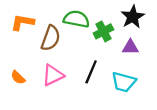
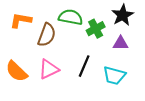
orange semicircle: (18, 77) -> (17, 71), size x1.6

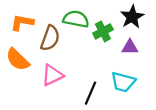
black line: (84, 66) -> (91, 93), moved
orange semicircle: (17, 71) -> (18, 59), moved

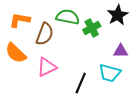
purple triangle: (130, 47) -> (121, 51), moved

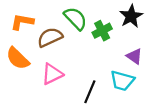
green semicircle: (68, 17) -> (75, 18), turned 35
brown semicircle: (45, 34) -> (50, 37), turned -135
purple triangle: (121, 51) -> (134, 56), turned 35

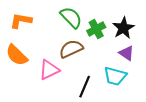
black star: (131, 16) -> (123, 28), moved
brown semicircle: (50, 37) -> (71, 49), moved

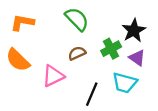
green cross: (96, 29) -> (111, 49), moved
brown semicircle: (71, 49) -> (77, 53), size x0.7

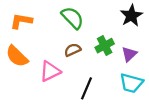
black star: (134, 30) -> (131, 16), moved
purple triangle: (137, 58) -> (129, 54), turned 42
cyan trapezoid: (125, 83) -> (131, 83), moved

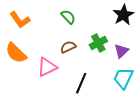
green semicircle: (73, 18) -> (68, 17), size x0.7
orange L-shape: (21, 21) -> (20, 20), turned -135
cyan trapezoid: (131, 83) -> (123, 78), turned 100

